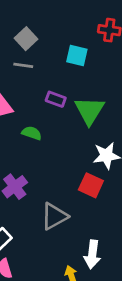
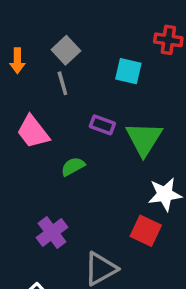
gray line: (23, 65) -> (62, 83), turned 66
green semicircle: (32, 133) -> (73, 167), turned -48

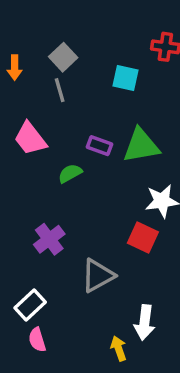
purple rectangle: (102, 125) -> (99, 146), moved
green triangle: (144, 139) -> (141, 146), turned 48

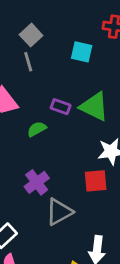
green triangle: (141, 146) -> (94, 107), turned 36
red square: (143, 237) -> (96, 181), turned -30
purple cross: (49, 239) -> (37, 182), moved

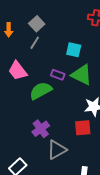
cyan square: (82, 52) -> (74, 50), moved
gray line: (28, 62) -> (35, 43), turned 48
green semicircle: (37, 129) -> (41, 91), size x1.6

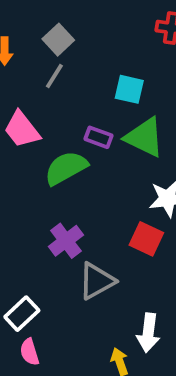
red square: (83, 128) -> (146, 239), turned 30

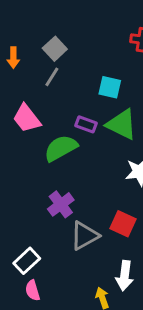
red square: (146, 239) -> (123, 224), moved

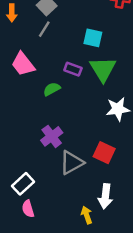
green triangle: (122, 124) -> (103, 69), turned 32
green semicircle: (61, 148) -> (52, 89), size x0.6

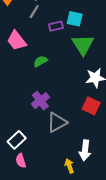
purple rectangle: (73, 69) -> (56, 26), moved, turned -32
red square: (104, 153) -> (91, 106), moved

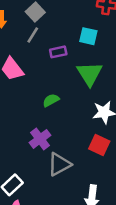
cyan square: (75, 19) -> (88, 36), moved
green semicircle: (40, 61) -> (51, 100), moved

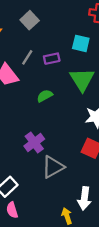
gray line: (33, 35) -> (27, 57), moved
green semicircle: (51, 100) -> (45, 96), moved

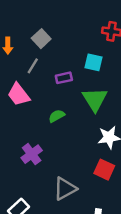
gray line: (27, 57) -> (33, 66), moved
purple cross: (34, 142) -> (32, 154), moved

